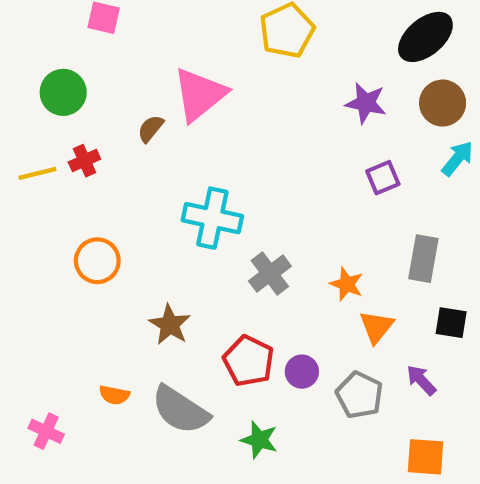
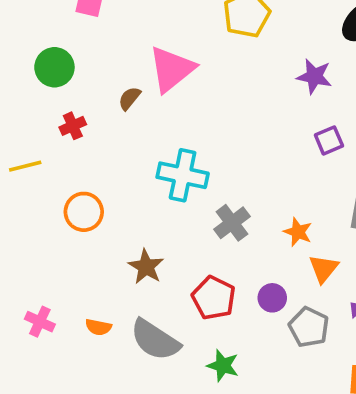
yellow line: (38, 173) -> (25, 166), moved
purple circle: (302, 372) -> (272, 298), moved
pink cross: (46, 431) -> (40, 322), moved

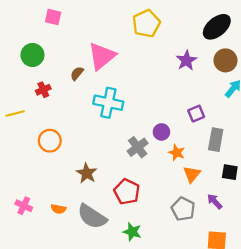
purple star: (314, 76) -> (186, 60), turned 30
purple square: (329, 140) -> (196, 114), moved
cyan cross: (183, 175) -> (108, 103), moved
purple circle: (272, 298) -> (161, 132), moved

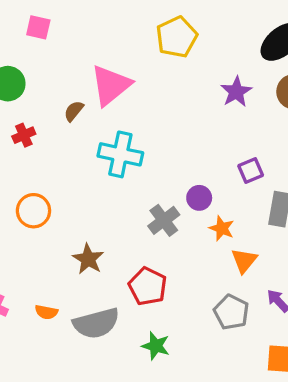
gray semicircle: (92, 217) -> (96, 323), turned -48

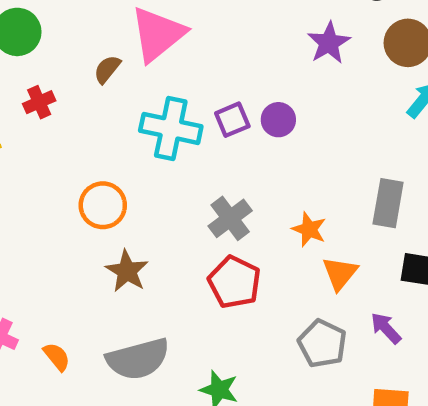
purple square: (251, 171) -> (232, 120), moved
purple circle: (199, 198) -> (278, 120), moved
orange circle: (33, 211) -> (103, 205), moved
red pentagon: (148, 286) -> (234, 282), moved
orange semicircle: (46, 312) -> (57, 357), moved, turned -140

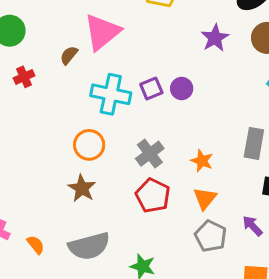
orange circle: (103, 205) -> (89, 145), moved
orange triangle: (340, 273) -> (205, 198), moved

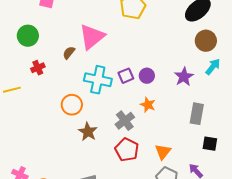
purple star: (215, 38) -> (184, 77), moved
orange circle: (89, 145) -> (72, 105), moved
orange star: (202, 161) -> (148, 105), moved
brown star: (82, 188) -> (88, 132), moved

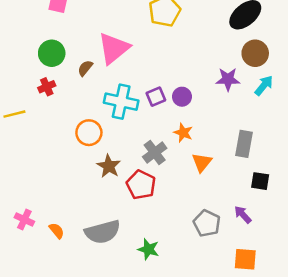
green circle: (28, 36) -> (52, 53), moved
purple star: (184, 77) -> (228, 79), moved, turned 30
red pentagon: (127, 150) -> (141, 185), moved
orange triangle: (163, 152) -> (202, 162), moved

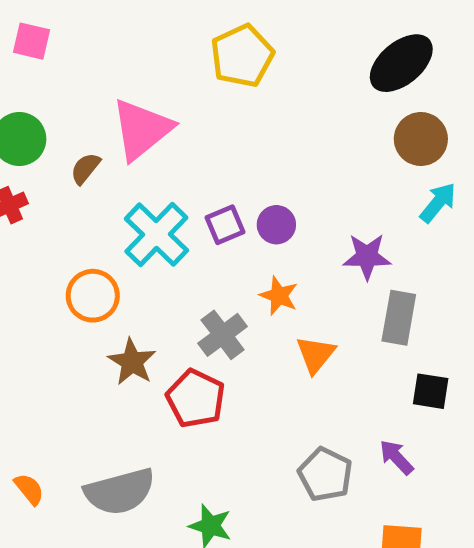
purple star: (228, 79) -> (367, 257), moved
cyan cross: (121, 102) -> (156, 234), turned 32

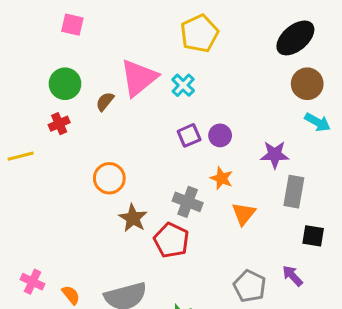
cyan arrow: (438, 203) -> (318, 122), turned 80
cyan cross: (156, 234) -> (183, 85), moved, size x0.6
gray cross: (223, 335) -> (188, 202), turned -32

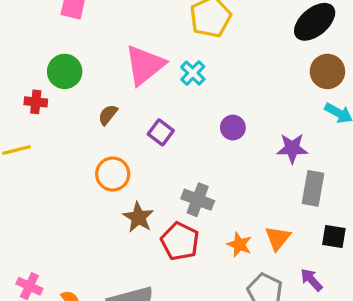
brown semicircle: (105, 101) -> (108, 115), moved
red cross: (59, 124) -> (36, 102), moved, turned 30
purple square: (189, 135) -> (161, 132), moved, turned -30
orange star: (222, 178) -> (239, 245), moved
orange triangle: (244, 214) -> (278, 238), moved

